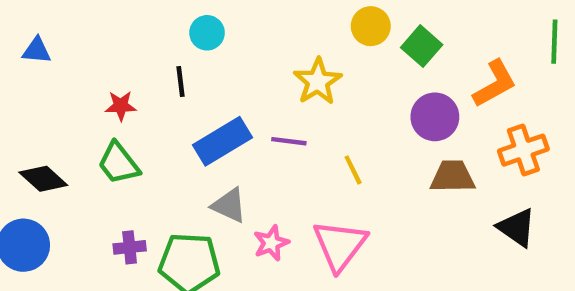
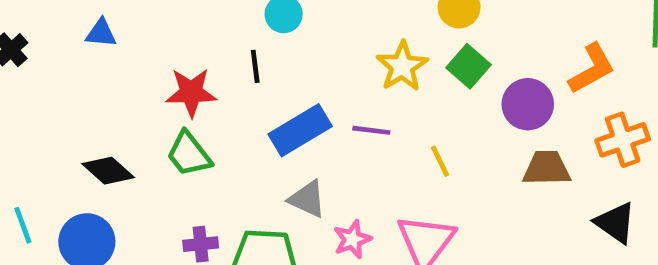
green square: (422, 46) -> (468, 66), moved
red star: (121, 106) -> (191, 92), size x1.5

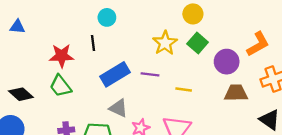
yellow line: (440, 161) -> (184, 89), turned -56

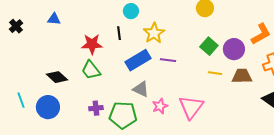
yellow star: (165, 43) -> (154, 33), moved
green square: (198, 43) -> (209, 46), moved
yellow line: (184, 89) -> (215, 73), moved

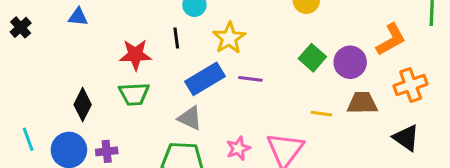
green trapezoid: (91, 70) -> (134, 94), turned -55
yellow line: (215, 73) -> (321, 114), moved
black diamond: (57, 77) -> (83, 105), turned 75
gray triangle: (141, 89) -> (190, 118), moved
purple cross: (96, 108) -> (107, 151), moved

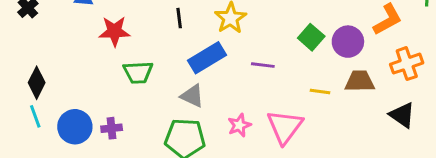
red star: (135, 55) -> (115, 31), moved
purple line: (250, 79) -> (263, 65), moved
black diamond: (83, 105) -> (37, 83), moved

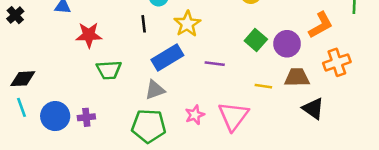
black diamond: (37, 83) -> (23, 79), turned 60
gray triangle: (192, 96) -> (155, 90), turned -45
black triangle: (402, 115) -> (313, 109), moved

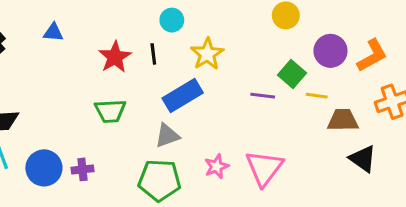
red star: (89, 35) -> (115, 57), moved, turned -30
purple circle: (287, 44) -> (330, 51), moved
purple line: (215, 64) -> (263, 96), moved
yellow line: (263, 86) -> (317, 96), moved

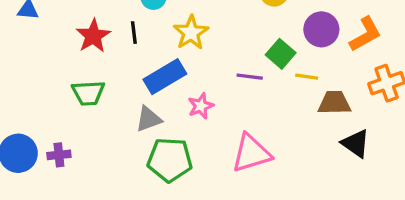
pink star: (216, 166) -> (201, 106), moved
pink triangle: (264, 168) -> (251, 153), turned 36
green pentagon: (159, 180) -> (170, 160), moved

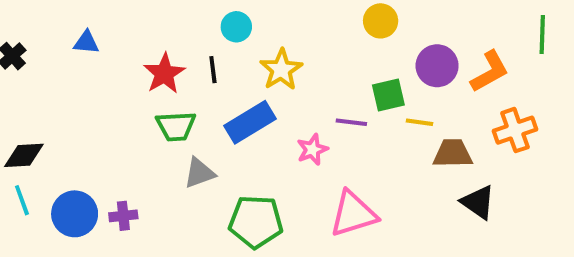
green square: (281, 54) -> (388, 95), turned 36
green trapezoid: (88, 93) -> (176, 126), moved
pink star: (201, 106) -> (312, 150), moved
gray triangle: (149, 119) -> (199, 173), moved

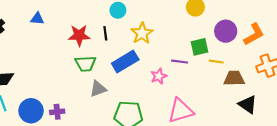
red star: (164, 74) -> (79, 35), turned 30

